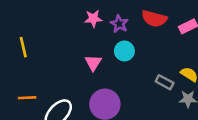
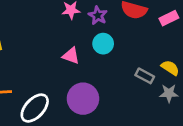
pink triangle: (93, 63) -> (71, 56), turned -42

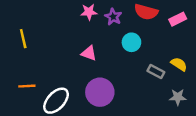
cyan circle: (103, 44) -> (131, 42), moved
gray star: (169, 93) -> (178, 97), moved

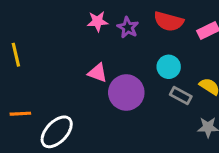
cyan circle: (131, 42) -> (169, 67), moved
purple circle: (100, 92) -> (126, 93), moved

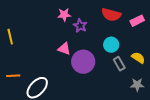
purple star: (128, 27) -> (80, 26), moved
gray rectangle: (181, 96) -> (119, 64), turned 32

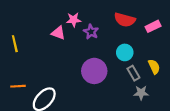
pink triangle: (64, 49) -> (58, 33), moved
yellow semicircle: (138, 58) -> (154, 67), turned 32
gray star: (137, 85) -> (141, 93), moved

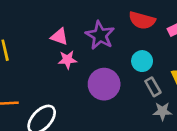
pink star: (74, 20) -> (67, 60), moved
purple star: (91, 32) -> (100, 35), size x1.5

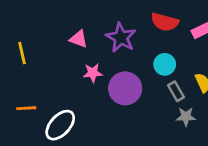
pink star: (67, 60) -> (93, 73), moved

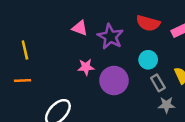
pink triangle: (79, 39) -> (80, 28), moved
orange line: (26, 108) -> (23, 80), moved

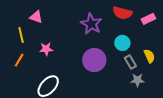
pink triangle: (80, 28) -> (36, 17), moved
pink star: (86, 67) -> (46, 49), moved
orange line: (23, 80) -> (19, 60), turned -56

